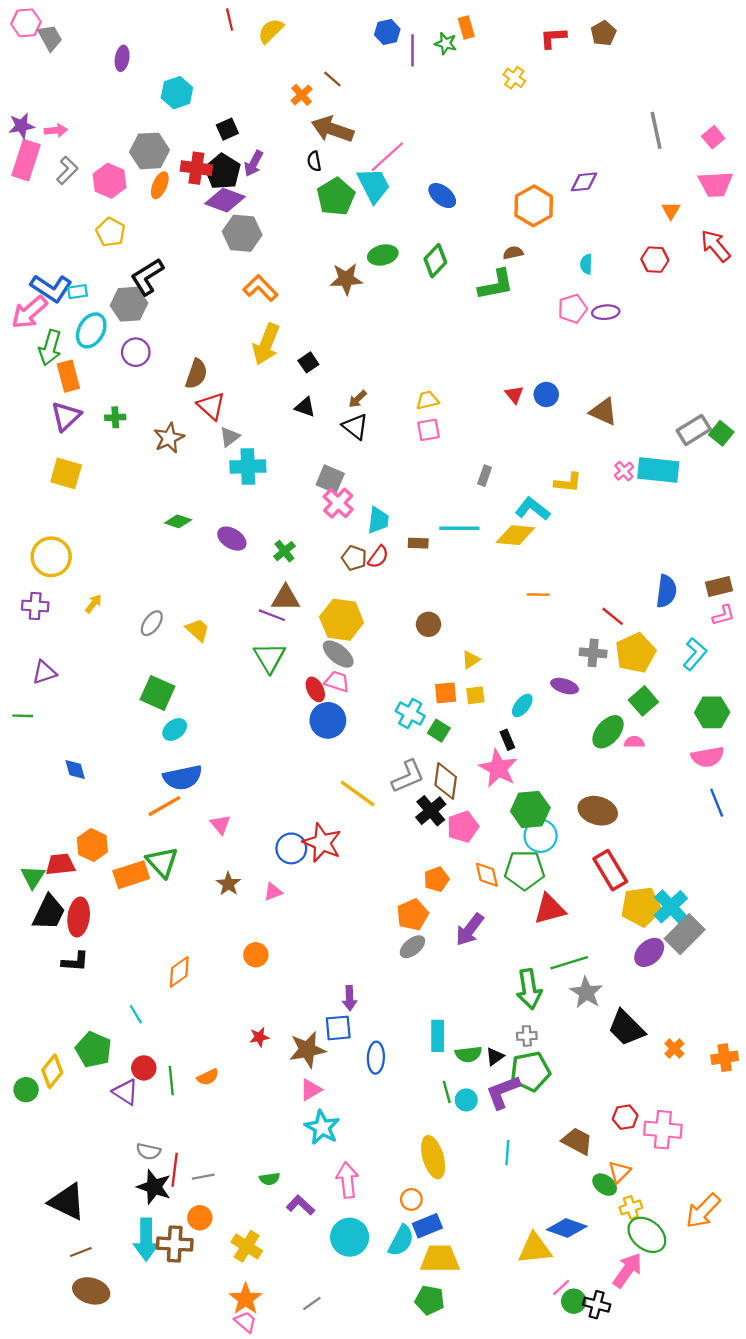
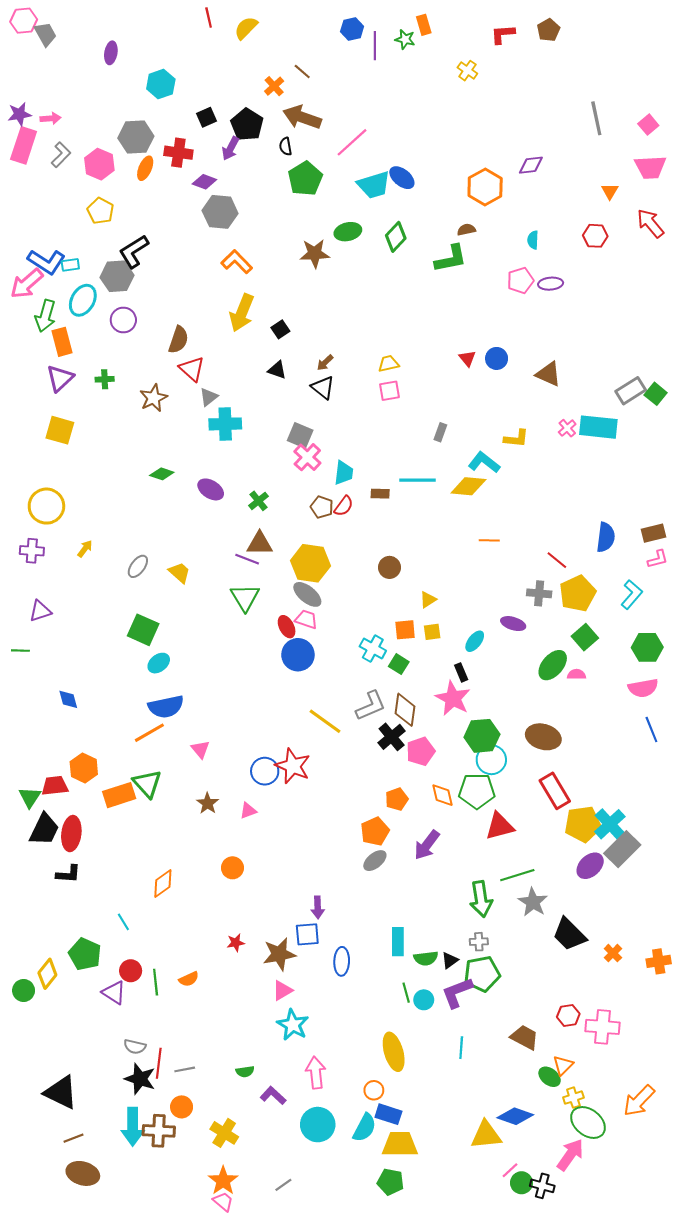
black pentagon: (223, 172) -> (247, 125), moved
cyan trapezoid: (374, 185) -> (374, 185), moved, turned 100
purple diamond: (225, 200) -> (204, 182), size x0.7
blue rectangle: (427, 1226) -> (388, 1114), turned 40

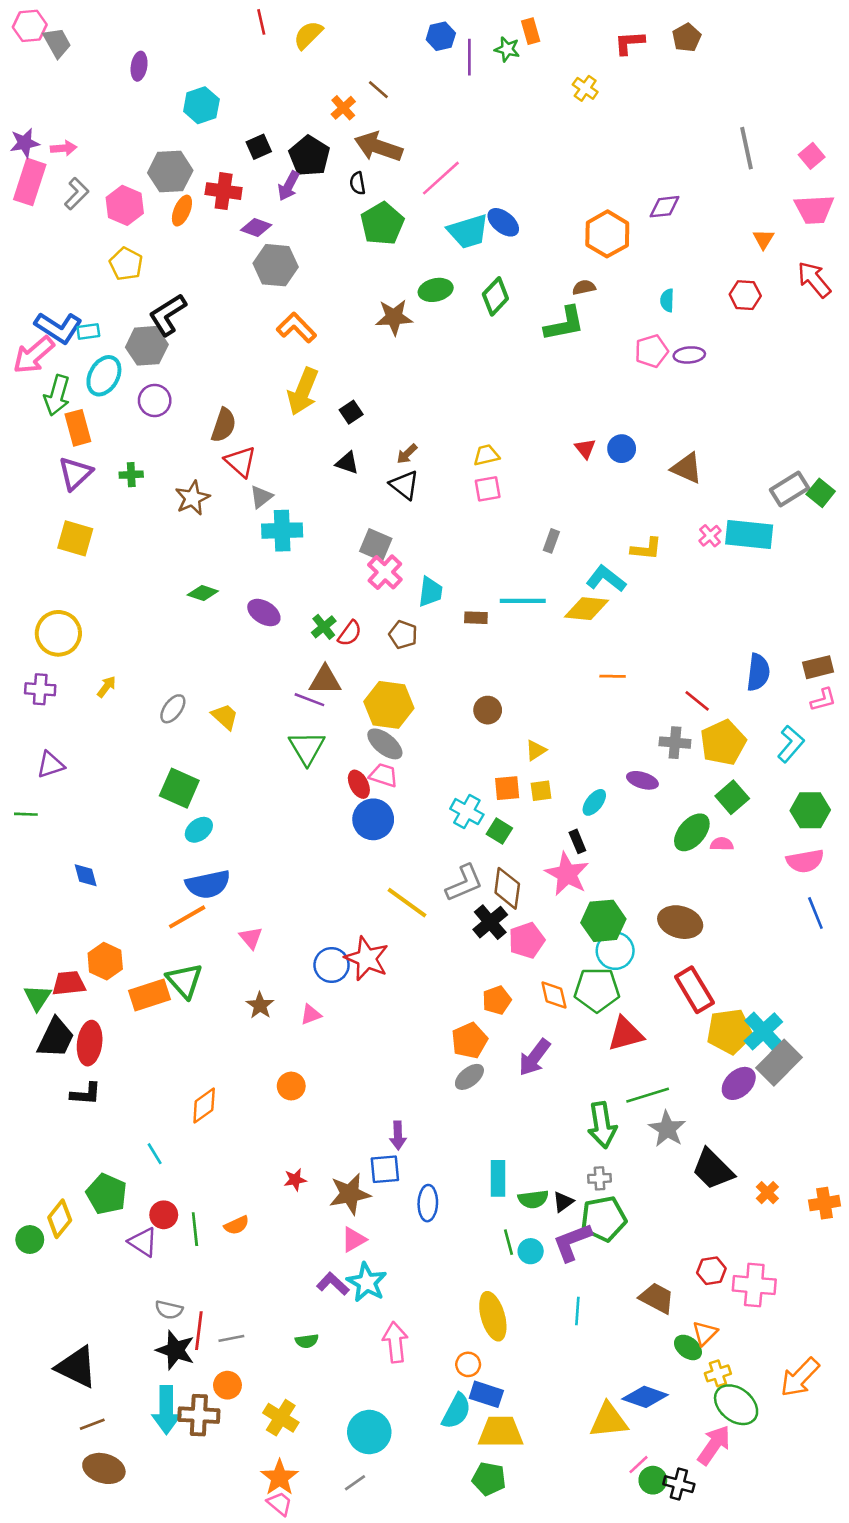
red semicircle: (344, 506) -> (350, 633), moved
purple L-shape: (273, 1095) -> (333, 1284), moved
cyan circle: (318, 1125) -> (369, 1432), moved

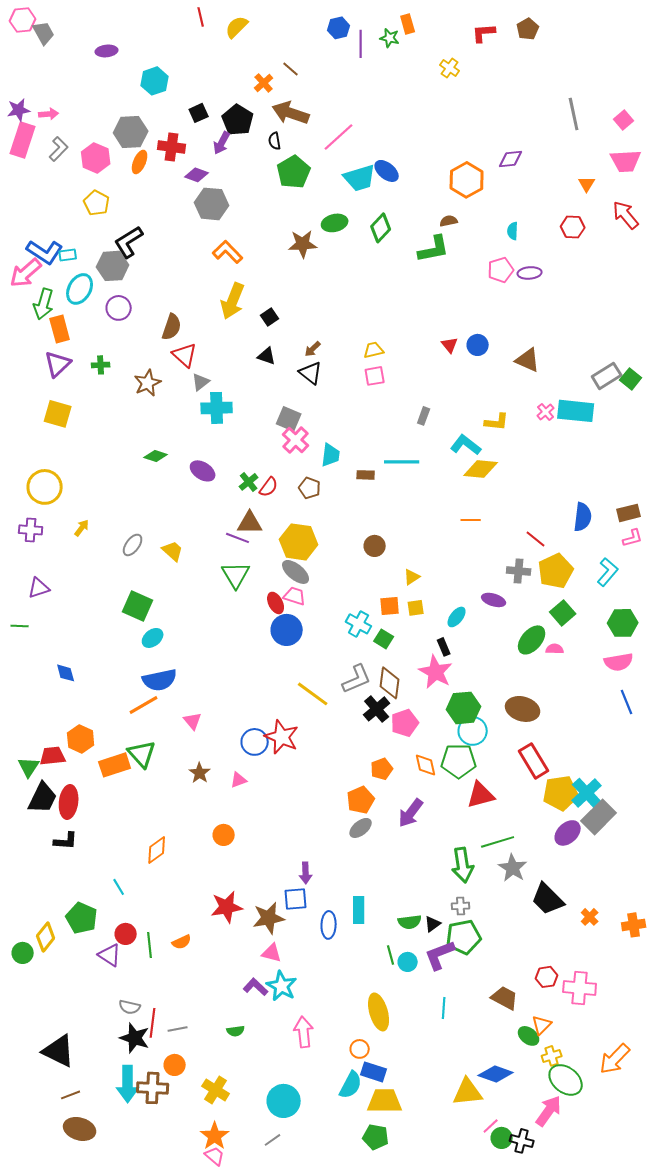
purple ellipse: (139, 66) -> (107, 51), turned 75
yellow diamond: (587, 609) -> (481, 469), moved
cyan rectangle: (498, 1178) -> (359, 910), moved
red star: (295, 1180) -> (227, 907), size x1.8
pink triangle: (354, 1240) -> (272, 953), turned 45

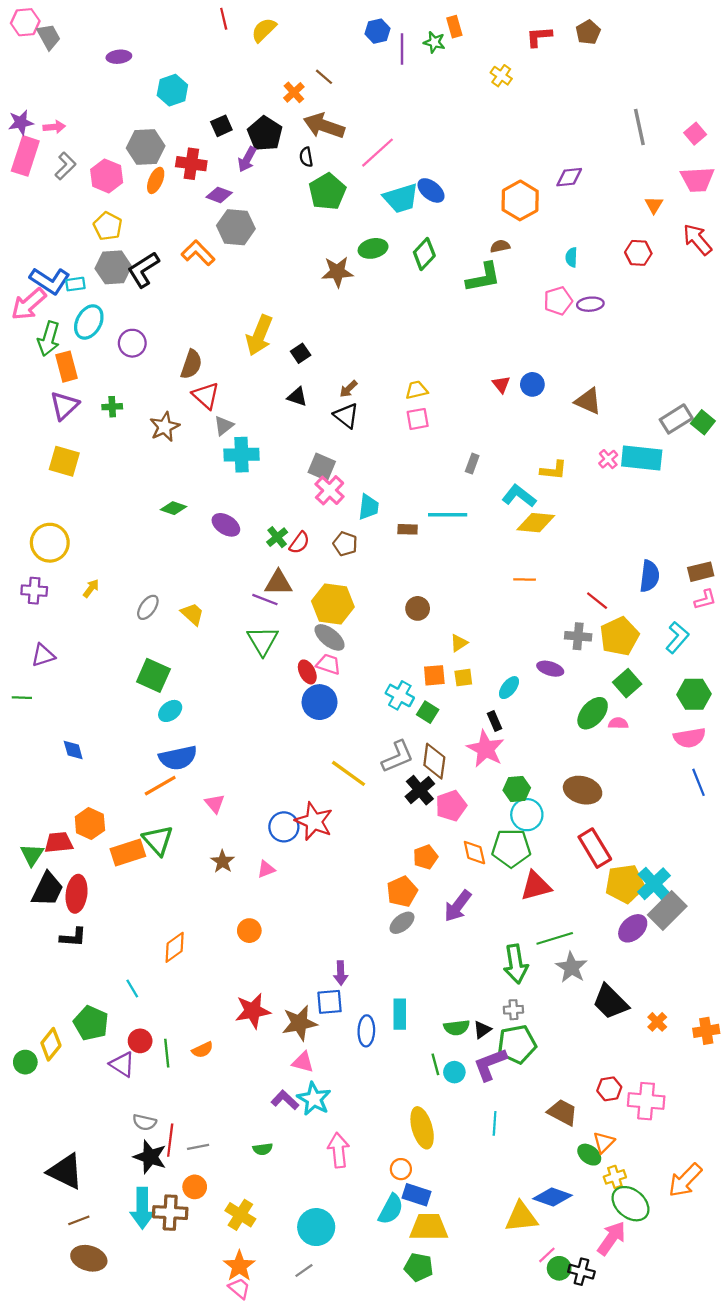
orange L-shape: (228, 252) -> (198, 253), moved
gray hexagon: (113, 266) -> (113, 267), moved
green hexagon: (464, 708) -> (517, 789), size x0.7

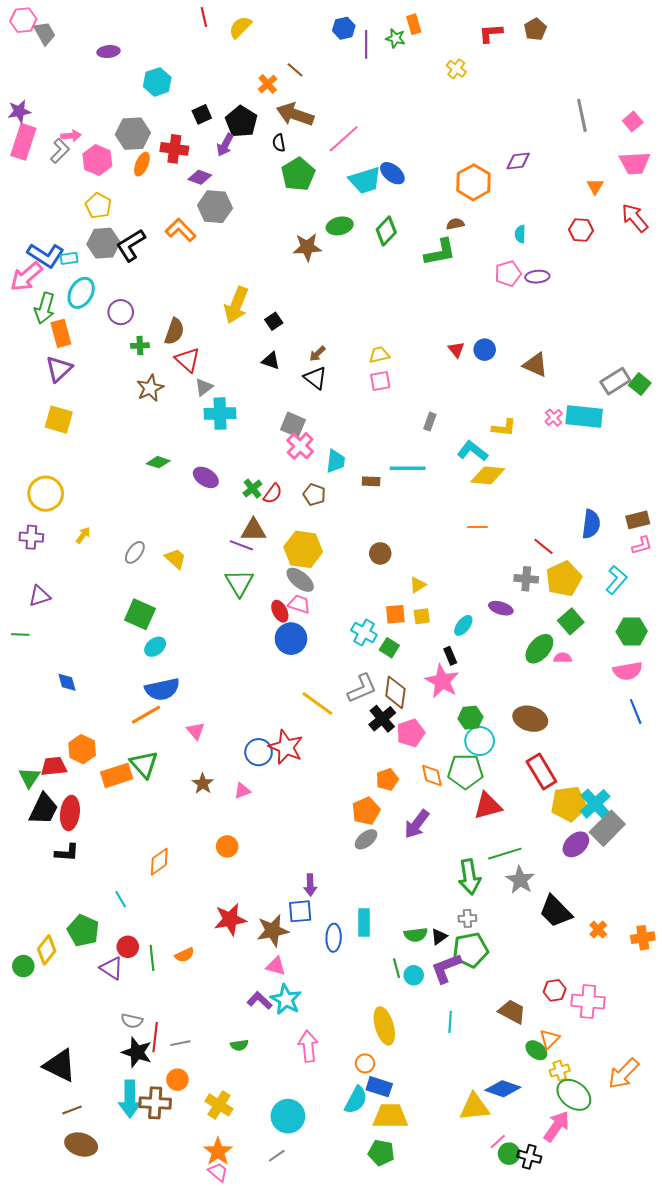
pink arrow: (54, 127) -> (71, 136), moved
green cross: (112, 407) -> (140, 346), moved

